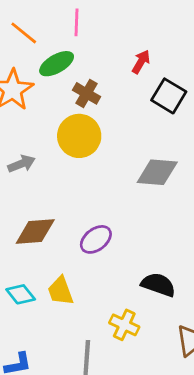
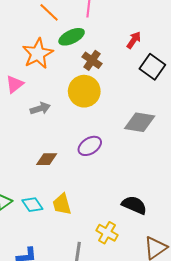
brown diamond: (35, 232) -> (47, 159), size x0.7
purple ellipse: (96, 239) -> (90, 146), moved

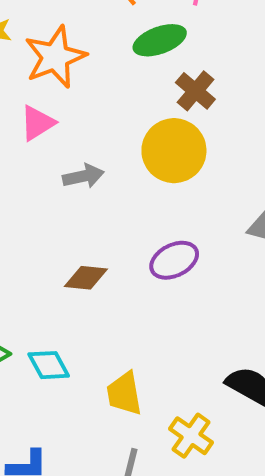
orange star: (38, 54) -> (55, 57), moved
yellow trapezoid: (62, 204) -> (124, 393), moved

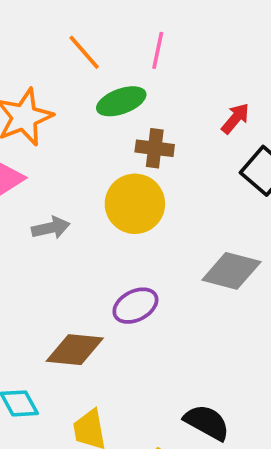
brown cross: (195, 91) -> (155, 148), turned -33
brown diamond: (86, 278) -> (75, 350), moved, size x1.4

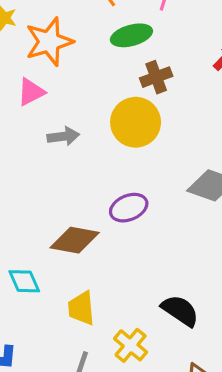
brown cross: (155, 148) -> (156, 77), turned -32

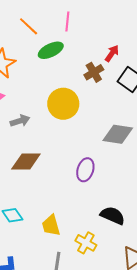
brown cross: (156, 77) -> (94, 72), moved
purple ellipse: (129, 208) -> (85, 170), moved, turned -40
brown diamond: (75, 240) -> (26, 162), moved

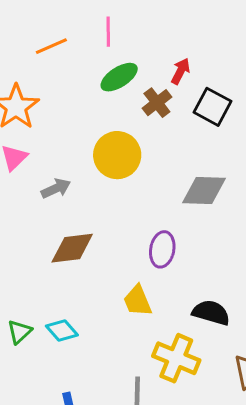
orange line: (29, 26) -> (51, 46), turned -60
green ellipse: (51, 50) -> (119, 77), moved
yellow trapezoid: (51, 225) -> (138, 301), moved
yellow cross: (86, 243) -> (176, 358), size x1.4

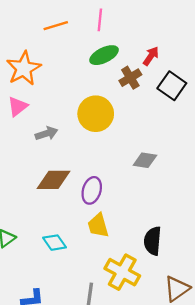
gray diamond: (204, 191) -> (145, 160), moved, size x0.7
purple ellipse: (162, 249) -> (92, 190), moved
black semicircle: (211, 313) -> (153, 241), turned -108
cyan diamond: (62, 331) -> (54, 243), moved

